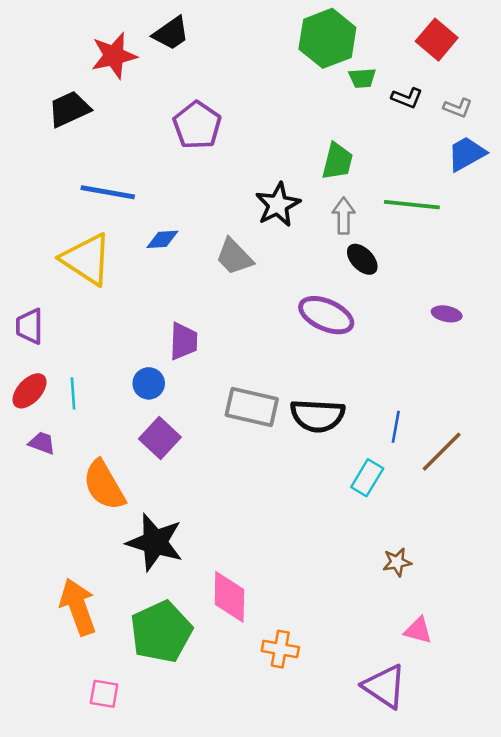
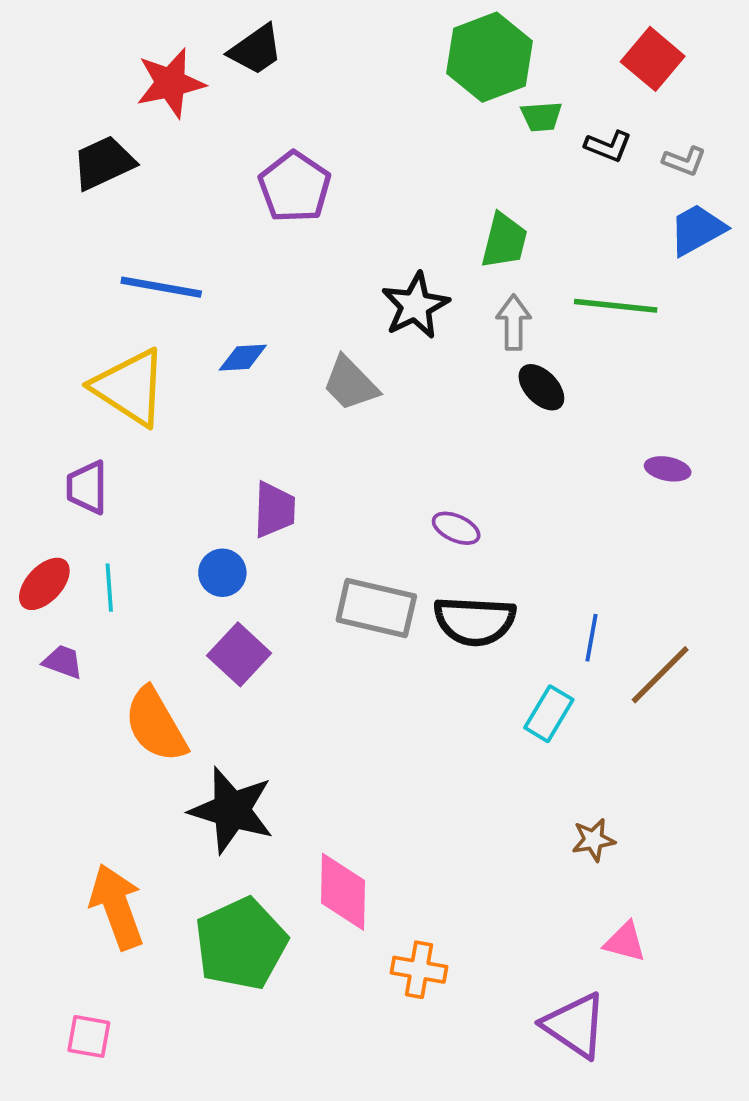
purple ellipse: (326, 315) -> (456, 528), moved, size x0.6
purple trapezoid: (30, 326) -> (87, 487), moved
pink square: (104, 694) -> (89, 1036), moved

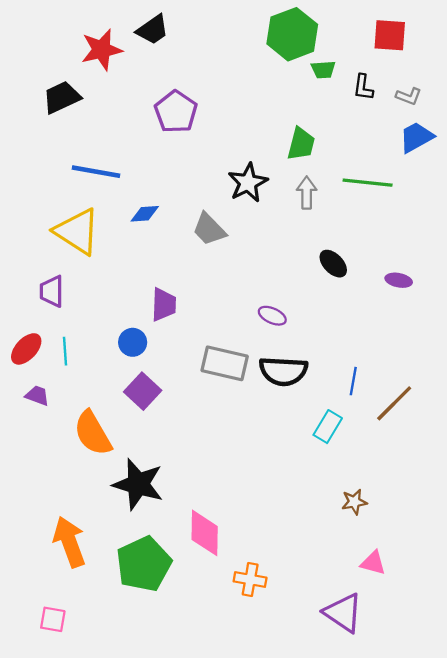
red square: (653, 59) -> (390, 35), turned -36
black L-shape: (608, 146) -> (363, 87), turned 76
black ellipse: (541, 387) -> (333, 264), moved

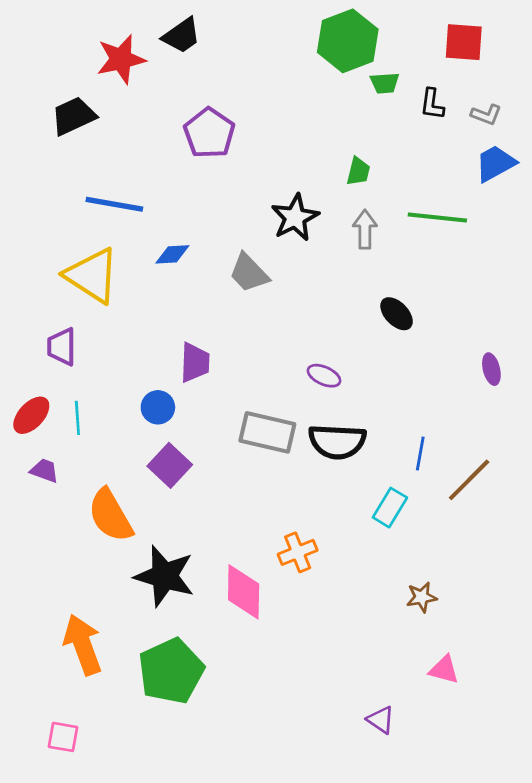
green trapezoid: (301, 144) -> (358, 171), size x0.7
purple ellipse: (399, 280) -> (491, 369), moved, turned 65
pink diamond: (205, 533) -> (244, 592), moved
orange cross: (250, 579) -> (298, 552), moved, turned -32
purple triangle: (343, 613) -> (381, 720), moved, size x0.6

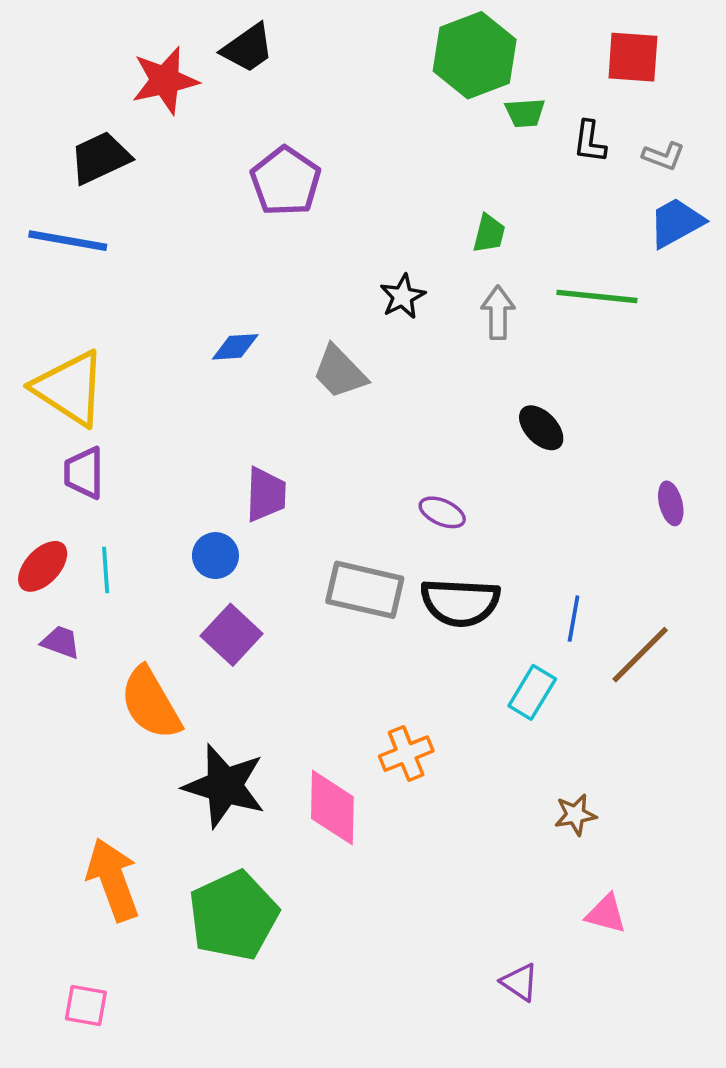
blue line: (114, 204) -> (68, 241), moved
black star: (295, 217) -> (403, 296), size x0.7
yellow triangle: (92, 275) -> (70, 388), moved

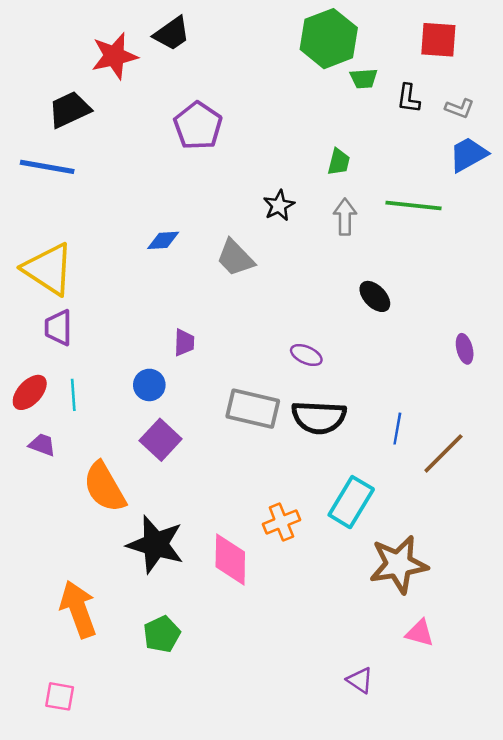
purple trapezoid: (266, 494) -> (184, 343), size x0.7
cyan rectangle: (532, 692) -> (351, 502), moved, size x1.4
brown star: (575, 815) -> (399, 564), size x2.0
green pentagon: (233, 916) -> (162, 634), size x0.6

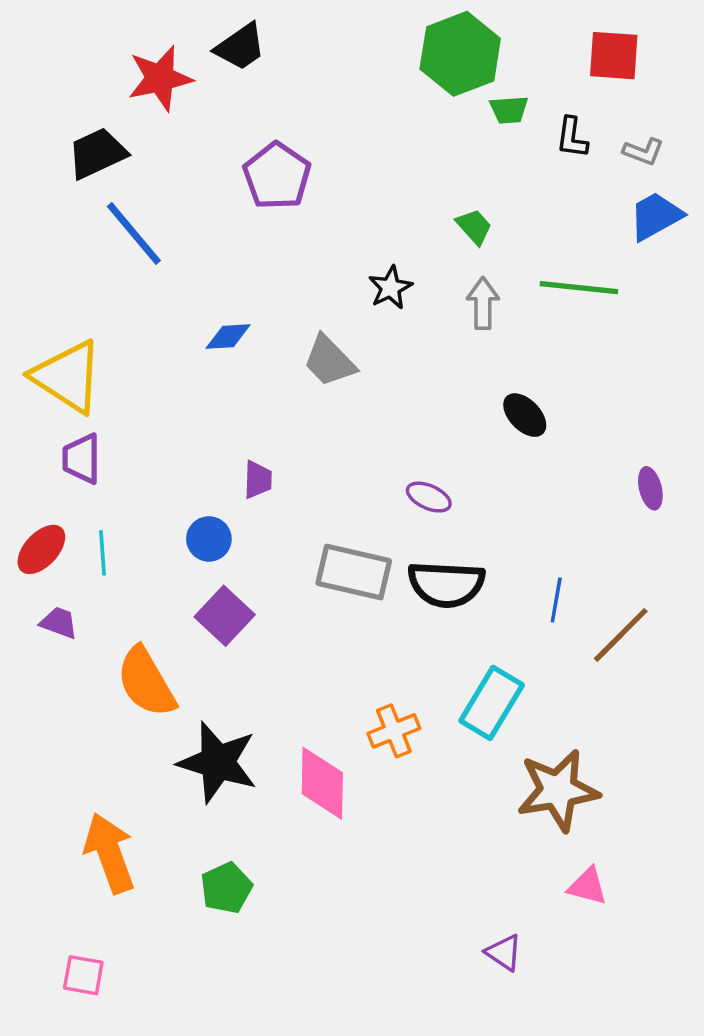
green trapezoid: (339, 162) -> (474, 227), turned -56
blue line: (47, 167) -> (134, 234), moved, turned 40

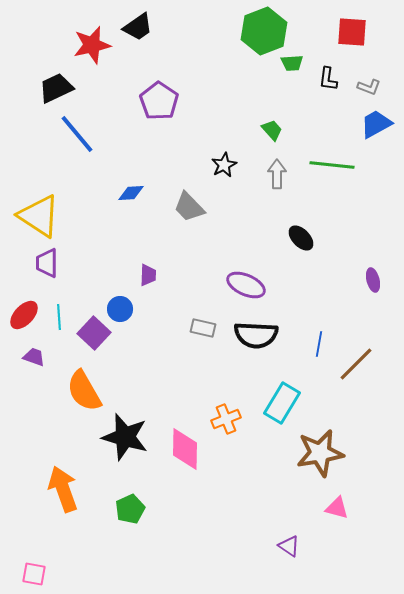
purple ellipse: (429, 497) -> (246, 285), size x1.5
gray rectangle: (354, 572) -> (203, 328), size x0.6
purple square: (225, 616) -> (94, 333), moved
pink square: (83, 975) -> (34, 574), moved

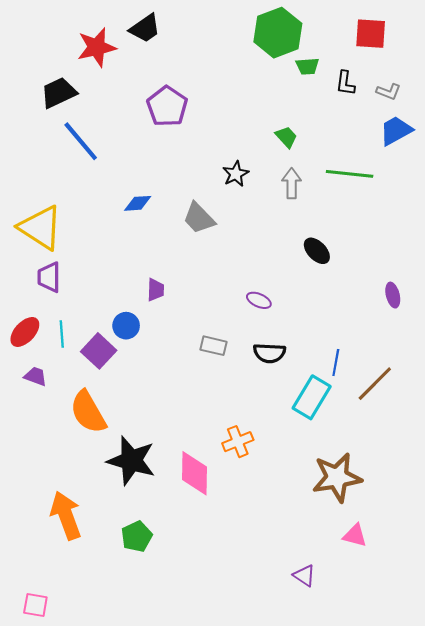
purple ellipse: (246, 285) -> (259, 300), size x0.6
black semicircle: (256, 335) -> (269, 353), size x0.7
cyan rectangle: (282, 403) -> (312, 397), moved

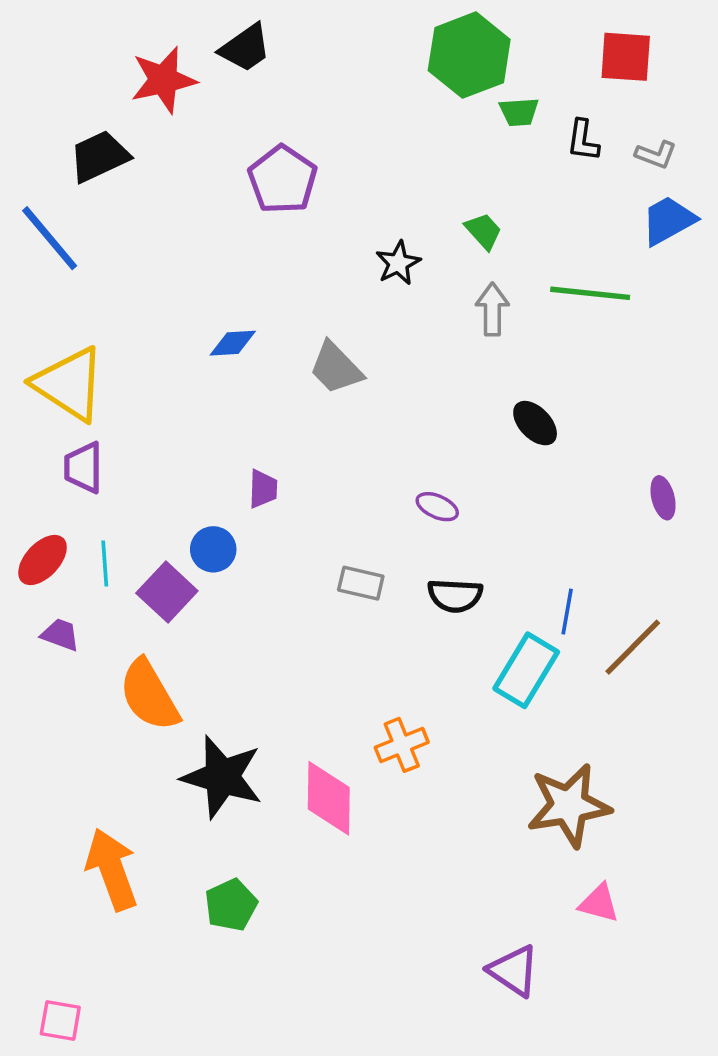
blue line: (81, 141) -> (50, 238), moved
black star: (236, 174) -> (398, 263), moved
purple triangle: (304, 575) -> (514, 971), size x1.4

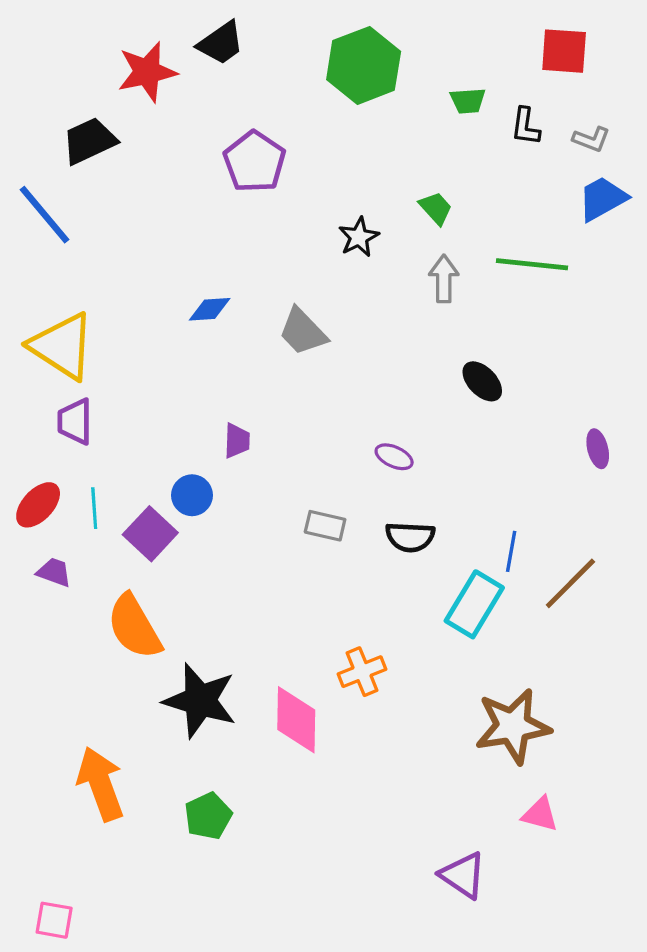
green hexagon: (469, 55) -> (364, 65), moved

